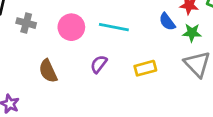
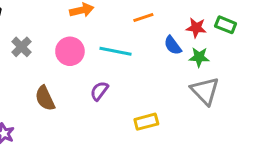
gray cross: (26, 23) -> (21, 47), turned 30
yellow rectangle: (145, 68) -> (146, 122), moved

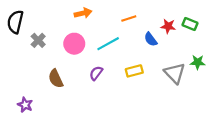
cyan line: (115, 51) -> (108, 44), turned -40
green star: (199, 57) -> (198, 62), moved
yellow rectangle: (146, 122) -> (134, 71), moved

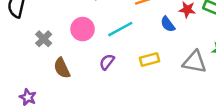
gray cross: (38, 40) -> (44, 39), moved
gray triangle: (175, 73) -> (195, 62), turned -35

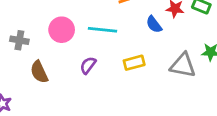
cyan line: (120, 29) -> (102, 30), turned 35
gray cross: (44, 39) -> (19, 40), turned -35

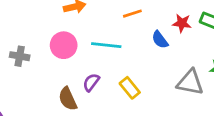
yellow rectangle: (134, 63) -> (130, 88), moved, turned 66
brown semicircle: (39, 72) -> (68, 99), moved

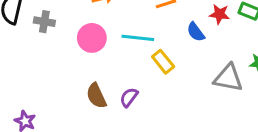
gray cross: (20, 56) -> (44, 22), moved
purple semicircle: (91, 82) -> (129, 97), moved
yellow rectangle: (130, 88) -> (163, 62), moved

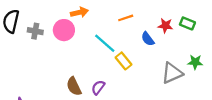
pink circle: (92, 38) -> (64, 30), moved
cyan line: (138, 38) -> (105, 43), turned 35
gray triangle: (228, 78) -> (172, 73), turned -35

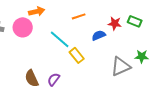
blue semicircle: (148, 39) -> (99, 35), turned 104

